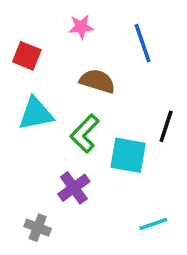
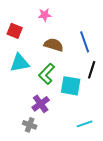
blue line: (143, 43) -> (85, 42), moved
gray cross: (38, 228) -> (30, 125), moved

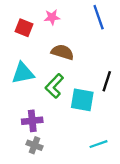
red square: (15, 31) -> (24, 28), moved
blue line: (85, 42) -> (99, 17), moved
purple cross: (41, 104) -> (32, 121), moved, turned 30

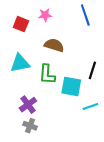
green L-shape: (54, 86) -> (47, 74), turned -40
purple cross: (32, 121) -> (28, 105), turned -30
cyan line: (99, 144) -> (90, 107), moved

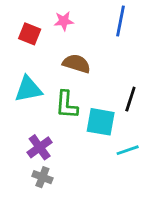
blue line: (85, 15) -> (121, 21), turned 30

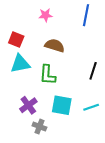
red square: (30, 34) -> (16, 39), moved
cyan square: (101, 122) -> (62, 105), moved
gray cross: (42, 177) -> (39, 127), moved

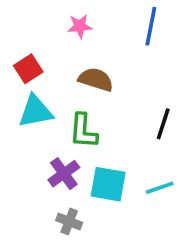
red square: (16, 39) -> (28, 69), turned 35
purple cross: (28, 105) -> (64, 174), moved

